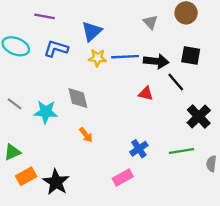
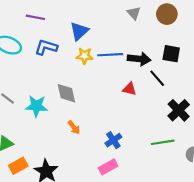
gray triangle: (150, 22) -> (134, 13), moved
blue cross: (139, 149) -> (113, 140), moved

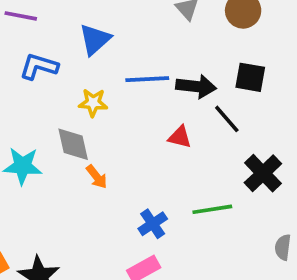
yellow star: (85, 56) -> (93, 103), moved
orange arrow: (74, 127) -> (97, 177), moved
green line: (163, 142) -> (212, 209), moved

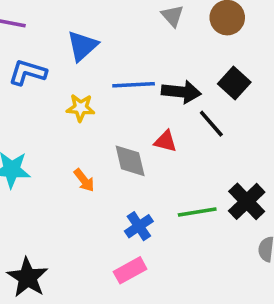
black square: (250, 77) -> (234, 83), turned 32
gray diamond: (73, 144) -> (130, 161), moved
black cross: (263, 173) -> (247, 201), moved

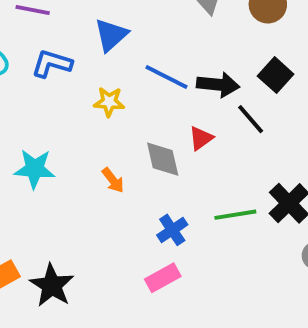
blue line: (134, 85) -> (167, 77), turned 30
red triangle: (165, 141) -> (201, 138), turned -50

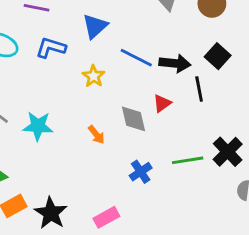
yellow star: (109, 102) -> (94, 76), turned 30
black line: (251, 119) -> (199, 89), turned 30
pink rectangle: (163, 278) -> (106, 217), moved

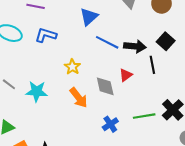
blue triangle: (95, 26) -> (89, 17), moved
yellow star: (94, 76) -> (72, 67), moved
orange arrow: (96, 135) -> (79, 98), size x1.5

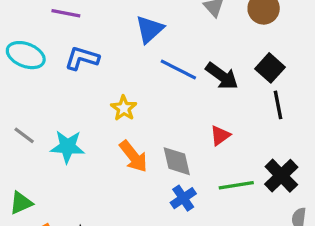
black arrow: (135, 46) -> (222, 76), turned 30
black line: (152, 65) -> (278, 105), moved
red triangle: (126, 75) -> (220, 135), moved
gray diamond: (105, 86) -> (177, 161), moved

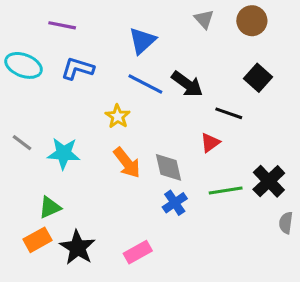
blue line: (178, 70) -> (145, 84), moved
black arrow: (222, 76) -> (187, 84), moved
black line: (278, 105) -> (229, 113), moved, turned -60
green triangle: (21, 203) -> (50, 207), moved

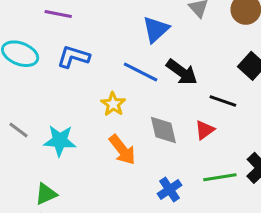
blue triangle: (142, 41) -> (156, 29), moved
gray diamond: (169, 167) -> (163, 130), moved

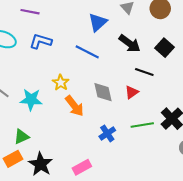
black arrow: (182, 72) -> (130, 43), moved
yellow star: (113, 104) -> (61, 83), moved

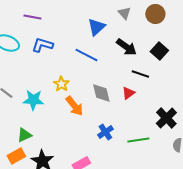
green line: (142, 125) -> (138, 140), moved

